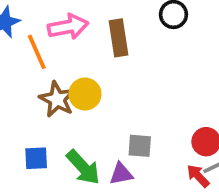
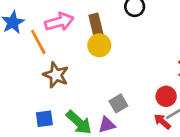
yellow circle: (85, 94) -> (99, 45), moved
gray square: (140, 146) -> (118, 103), turned -30

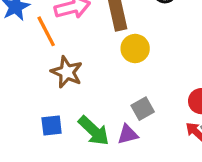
yellow circle: (99, 45) -> (135, 49), moved

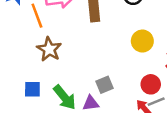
yellow circle: (135, 49) -> (142, 41), moved

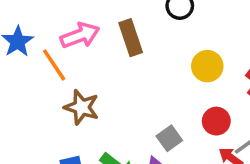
red circle: (151, 84) -> (216, 121), moved

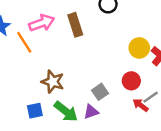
yellow circle: (207, 66) -> (139, 48), moved
brown star: (82, 107) -> (53, 82), moved

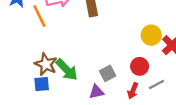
brown star: (53, 82) -> (46, 64), moved
red arrow: (141, 105) -> (133, 91), moved, turned -112
green arrow: (66, 111) -> (67, 70), moved

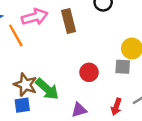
red circle: (140, 66) -> (89, 72), moved
gray square: (108, 73) -> (123, 67), moved, turned 35

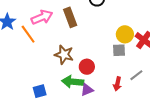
red circle: (89, 72) -> (87, 67), moved
brown star: (25, 85) -> (64, 55), moved
green arrow: (47, 89) -> (73, 82), moved, turned 150

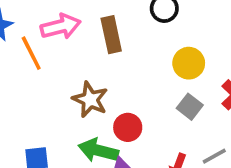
yellow circle: (125, 34) -> (189, 63), moved
gray square: (119, 50) -> (190, 107), turned 32

